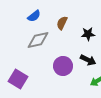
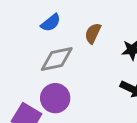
purple circle: (63, 66) -> (55, 98), moved

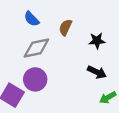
blue semicircle: (51, 23) -> (32, 19), turned 84

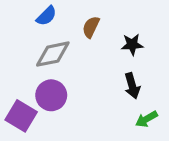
blue semicircle: (32, 19) -> (46, 16), turned -91
black arrow: (97, 72) -> (132, 86), turned 48

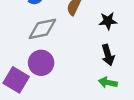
green arrow: (146, 119) -> (108, 82), moved, turned 42

